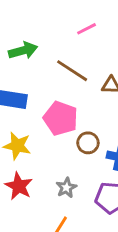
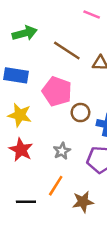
pink line: (87, 29) -> (92, 15), moved, turned 49

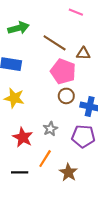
pink pentagon: (57, 91) -> (63, 72), moved
red star: (21, 150) -> (23, 137), moved
brown star: (83, 202) -> (68, 172), turned -30

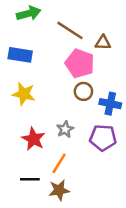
brown star: (68, 172) -> (59, 190), moved, turned 30

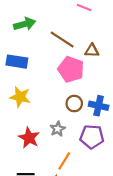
brown circle: (83, 91) -> (74, 104), moved
orange line: (59, 163) -> (64, 161), moved

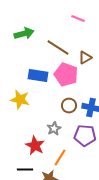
brown triangle: (92, 51) -> (85, 58), turned -32
blue rectangle: (17, 62) -> (38, 76), moved
red star: (29, 138) -> (35, 146), moved

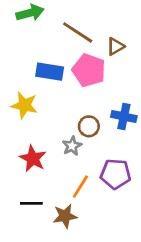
brown circle: (69, 106) -> (89, 126), moved
purple pentagon: (85, 136) -> (115, 174), moved
red star: (35, 146) -> (33, 159), moved

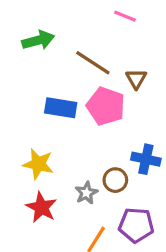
brown triangle: (115, 46) -> (136, 79), turned -30
yellow star: (24, 105) -> (38, 164), moved
brown circle: (89, 126) -> (115, 180), moved

